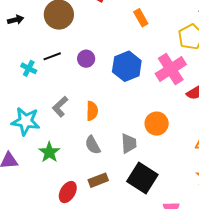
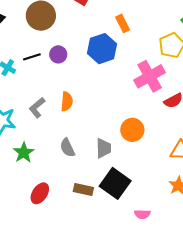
purple circle: (86, 59) -> (58, 54), moved
blue hexagon: (127, 66) -> (102, 49), moved
orange semicircle: (92, 111) -> (67, 101), moved
brown rectangle: (98, 180) -> (83, 189), moved, turned 30

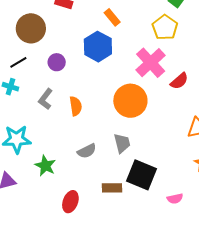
black line: (32, 57) -> (18, 62), moved
gray L-shape: (37, 108) -> (45, 99), moved
orange circle: (132, 130) -> (130, 101), moved, size x1.4
gray semicircle: (67, 148) -> (87, 151), turned -78

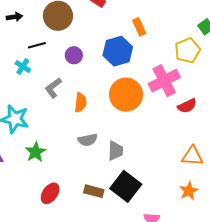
orange circle: (130, 101) -> (126, 95), moved
gray semicircle: (87, 151) -> (88, 140), moved

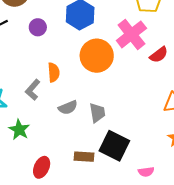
gray L-shape: (53, 88) -> (33, 90), moved

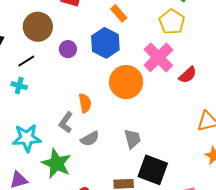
purple circle: (38, 27) -> (68, 49), moved
gray semicircle: (68, 108) -> (90, 139), moved
green star: (19, 130) -> (56, 164), size x1.4

